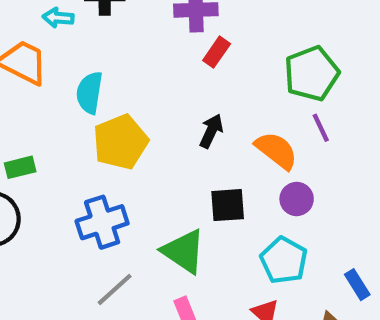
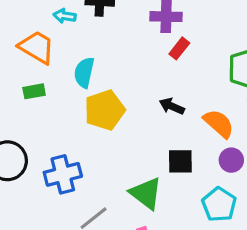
black arrow: (211, 131) -> (172, 106), turned -95
green rectangle: (20, 167) -> (34, 91), moved
blue cross: (102, 222) -> (63, 174), moved

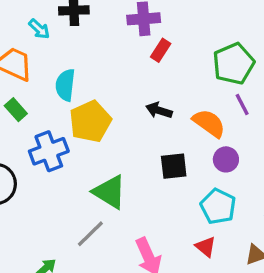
cyan arrow: (65, 16) -> (39, 29), turned -140
green rectangle: (34, 91) -> (16, 110), turned 65
blue cross: (63, 174) -> (49, 151), moved
green triangle: (146, 193) -> (109, 192), moved

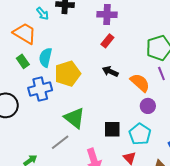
red rectangle: (161, 50) -> (107, 41), moved
cyan semicircle: (65, 85) -> (46, 57), moved
black square: (174, 166) -> (112, 129), moved

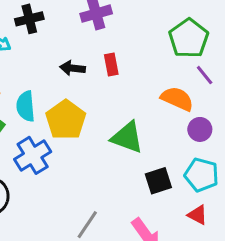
red rectangle: (107, 41) -> (111, 65), moved, turned -32
black arrow: (110, 71) -> (73, 68), moved
green triangle: (74, 118) -> (127, 137), moved

